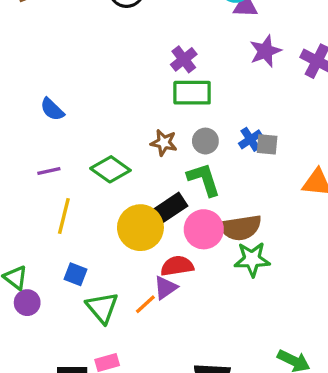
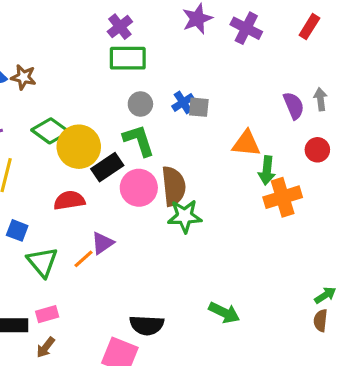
brown star: (164, 143) -> (23, 77), moved
yellow circle: (140, 228) -> (79, 147), moved
brown semicircle: (240, 228) -> (174, 186), turned -87
red semicircle: (177, 266) -> (69, 200), moved

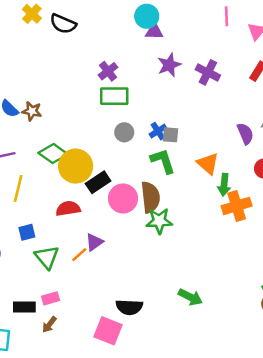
green L-shape: (139, 140) -> (163, 161), moved
orange triangle: (246, 144) -> (208, 164), turned 35
blue square: (17, 230) -> (27, 232), turned -35

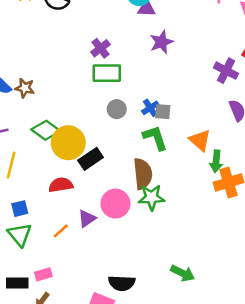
purple cross: (208, 72) -> (226, 71), moved
pink circle: (123, 198) -> (115, 204), moved
orange line: (79, 255) -> (61, 231), moved
green triangle: (47, 257) -> (20, 235), moved

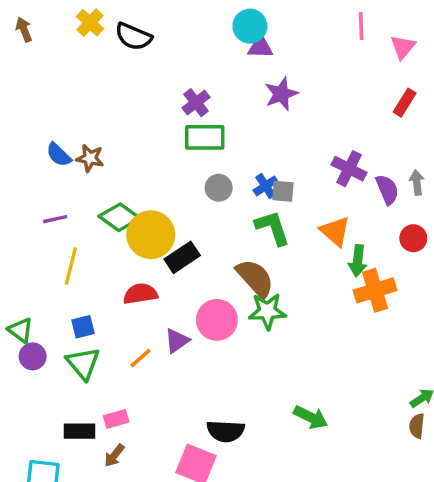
purple cross: (226, 71) -> (349, 169), moved
brown semicircle: (143, 174) -> (255, 278), turned -36

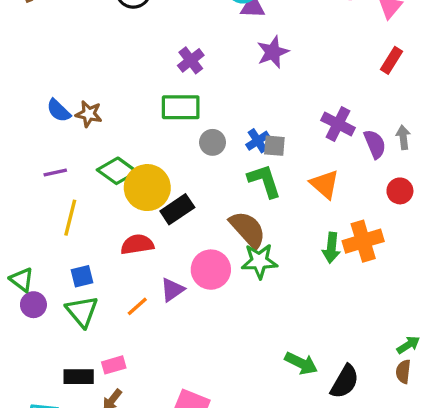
green rectangle: (205, 137) -> (181, 107), moved
green arrow: (358, 261) -> (331, 248), moved
black semicircle: (226, 431) -> (345, 382), moved, turned -63

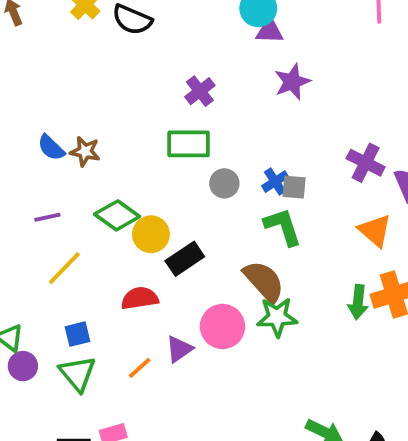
orange triangle: (325, 184) -> (375, 230), moved
yellow circle: (147, 188) -> (151, 234), size x0.7
yellow line: (70, 218) -> (64, 268), turned 30

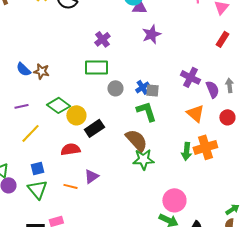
pink circle: (222, 327) -> (174, 200), moved
orange line: (140, 368) -> (70, 186), turned 56

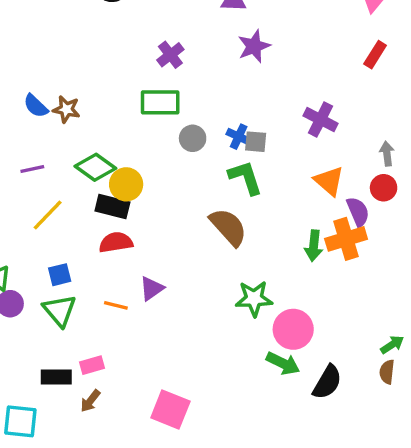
gray arrow: (229, 85) -> (387, 154), moved
blue cross: (142, 87) -> (239, 137), turned -32
purple semicircle: (212, 89) -> (358, 212), moved
black rectangle: (94, 128) -> (112, 207), moved, turned 48
green star: (143, 159) -> (254, 299), moved

